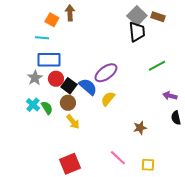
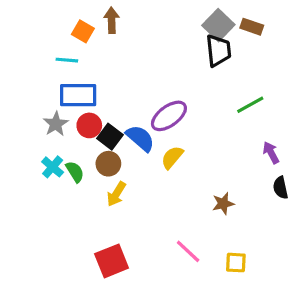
purple arrow: (170, 96) -> (271, 153), turned 48
yellow arrow: (73, 122) -> (116, 194), turned 70

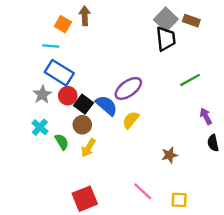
blue rectangle: (78, 95) -> (59, 73), turned 32
green semicircle: (75, 172) -> (62, 142), moved

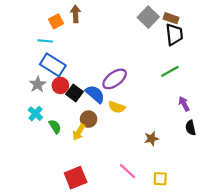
orange square: (63, 24) -> (56, 21), turned 32
black trapezoid: (166, 39) -> (174, 34), moved
yellow semicircle: (131, 120) -> (117, 107), turned -112
brown circle: (82, 125) -> (89, 119), moved

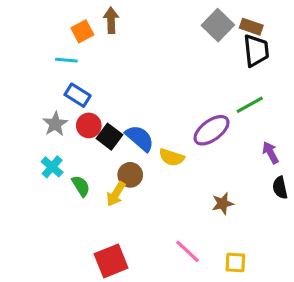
blue rectangle: (53, 65) -> (78, 95), size x0.7
purple ellipse: (115, 79) -> (211, 130), moved

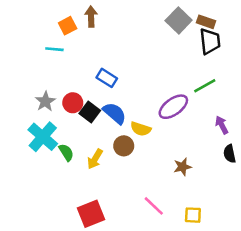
blue rectangle: (78, 95) -> (107, 78), moved
cyan cross: (52, 167) -> (43, 137), size x1.6
brown circle: (130, 175) -> (124, 146), moved

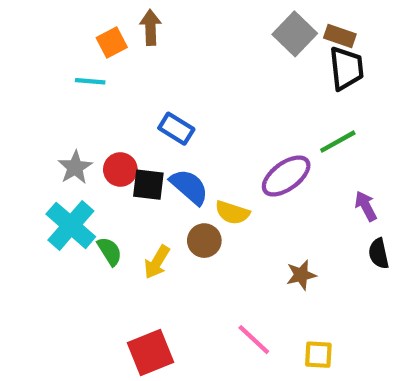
black square: (90, 112) -> (148, 185), turned -30

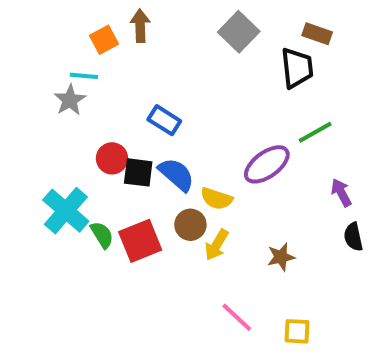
gray square: (295, 34) -> (239, 32), moved
black trapezoid: (346, 68) -> (297, 68), moved
gray star: (75, 167) -> (70, 100), moved
yellow arrow: (157, 262) -> (217, 245), moved
red square: (150, 352) -> (140, 241), moved

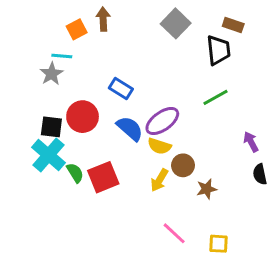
green line: (315, 132) -> (215, 97), moved
red circle: (112, 158) -> (83, 117), size x1.4
purple ellipse: (267, 164) -> (162, 121), moved
black square: (138, 172) -> (51, 127), moved
brown circle: (190, 225) -> (183, 165), moved

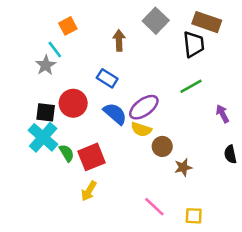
brown arrow: (103, 19) -> (119, 40), moved
brown rectangle: (233, 25) -> (207, 22), size x1.5
cyan line: (62, 56) -> (55, 50), turned 48
purple arrow: (251, 142) -> (222, 114), moved
yellow arrow: (159, 180) -> (89, 191), moved

